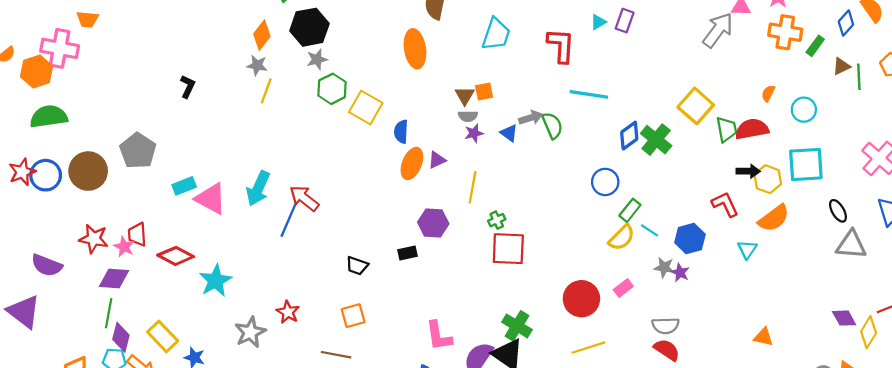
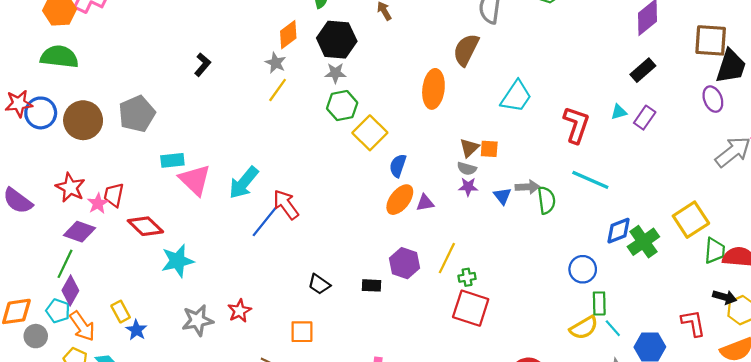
yellow line: (473, 187) -> (447, 258), moved
green rectangle: (630, 210) -> (599, 303), turned -55
yellow rectangle: (163, 336) -> (121, 312), moved, size x0.7

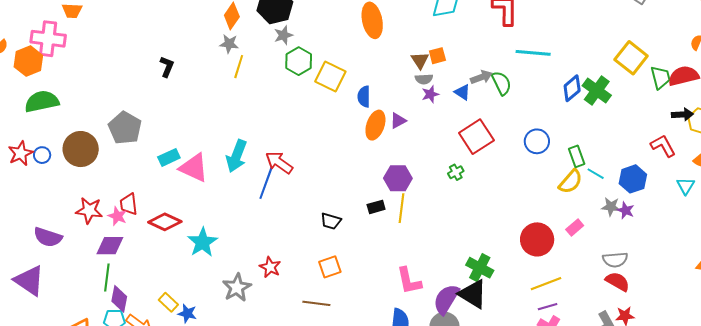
blue circle: (41, 113) -> (42, 155), size x0.6
yellow line: (447, 258) -> (402, 208), moved
blue circle: (583, 269) -> (537, 141), moved
red square: (471, 308) -> (476, 137), moved, turned -32

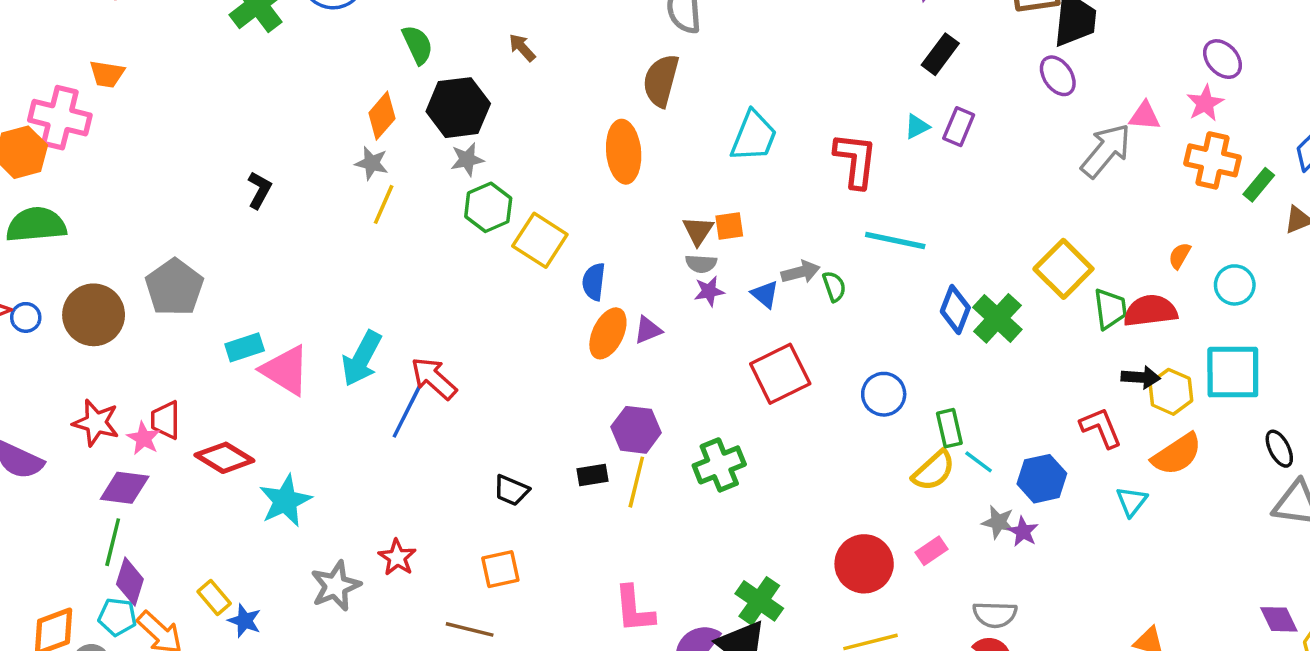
green semicircle: (501, 83) -> (834, 286), size x0.7
blue diamond: (572, 88) -> (955, 310), turned -36
green cross: (456, 172) -> (719, 465), moved, size x1.8

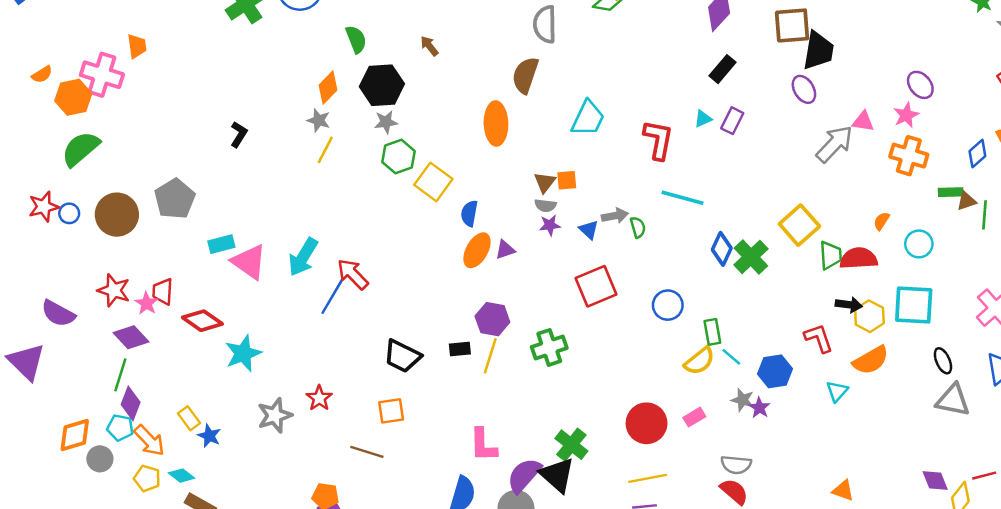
orange trapezoid: (107, 74) -> (137, 46), turned -110
green rectangle: (1259, 185) -> (951, 192), moved, turned 45
green semicircle: (36, 225) -> (81, 149), turned -39
purple diamond: (125, 488) -> (131, 337), turned 36
black trapezoid: (511, 490) -> (402, 356), size x1.5

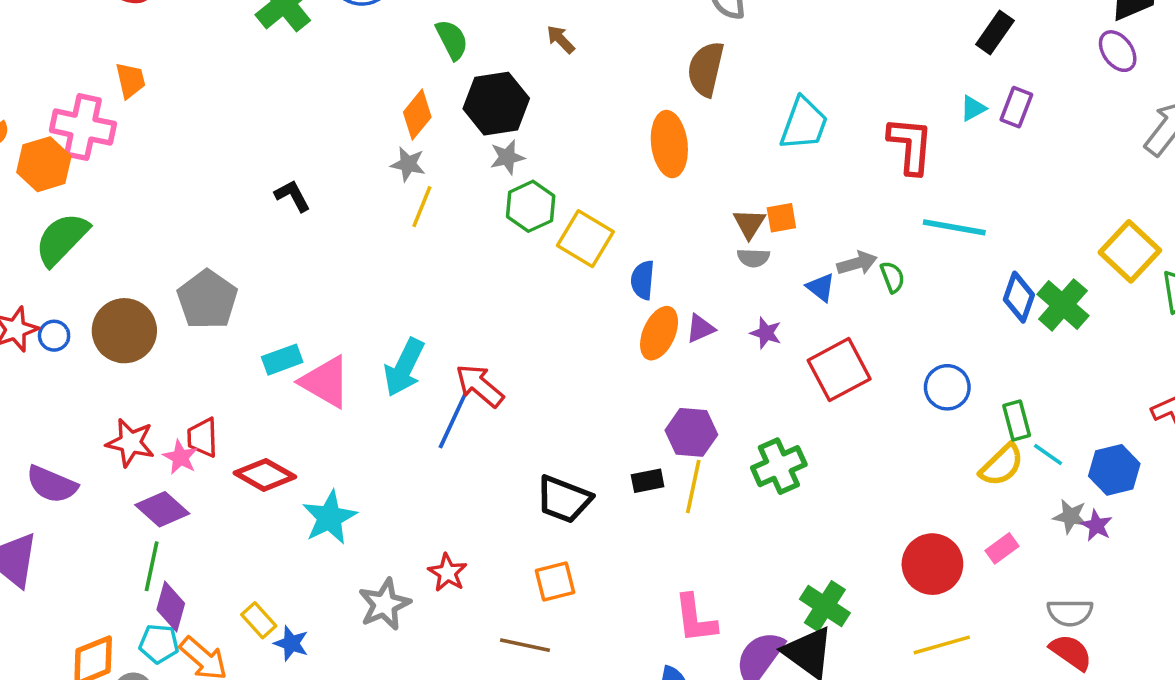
black L-shape: (239, 134) -> (292, 196), turned -55
purple star: (550, 225) -> (766, 333), moved, turned 30

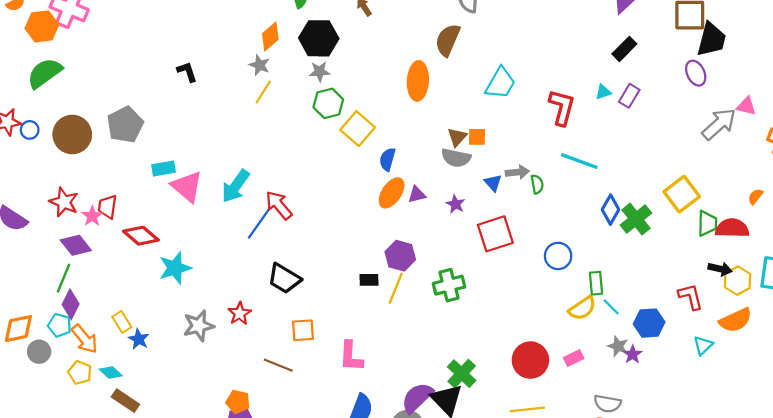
gray semicircle: (753, 258) -> (456, 158), size x1.5
black trapezoid: (564, 499) -> (284, 279), moved
pink L-shape: (695, 619) -> (351, 356), moved

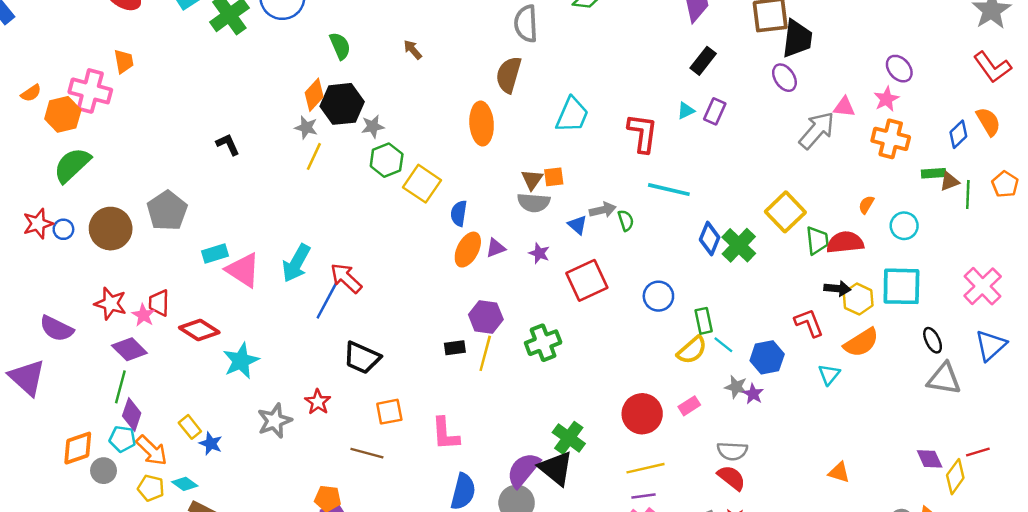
black hexagon: (319, 38) -> (342, 104), moved

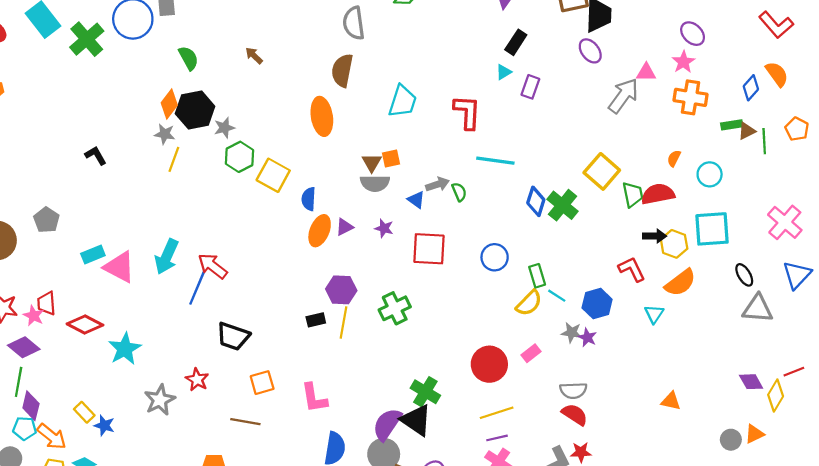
cyan triangle: (686, 111) -> (504, 72), moved
gray pentagon: (167, 211) -> (47, 220), size x0.7
red square: (587, 280) -> (429, 249), turned 33

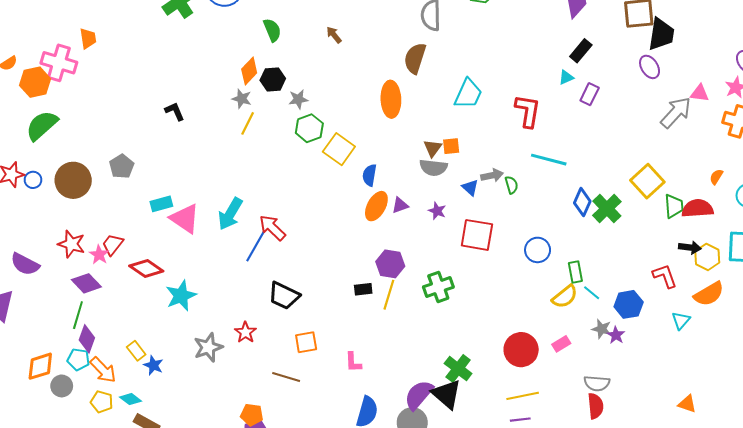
black hexagon: (195, 110) -> (273, 79), size x0.7
red trapezoid: (46, 303) -> (113, 244), turned 35
pink L-shape: (314, 398) -> (353, 362), size x0.7
red semicircle: (575, 414) -> (596, 406), turned 45

